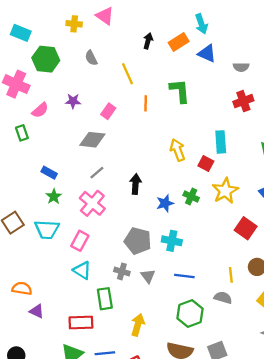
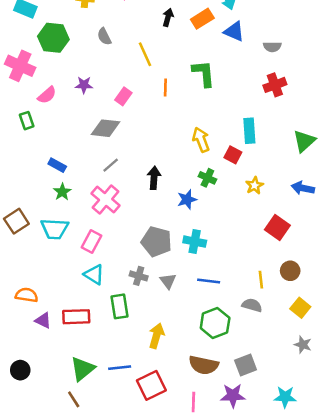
yellow star: (225, 191) -> (255, 185), size x0.6
green cross: (191, 196) -> (207, 178), moved
red rectangle: (81, 323) -> (76, 317), moved

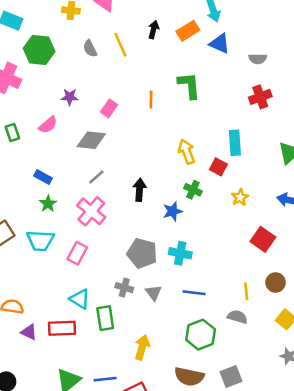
yellow line: (145, 54) -> (120, 45), moved
pink semicircle: (47, 95) -> (48, 125), moved
cyan triangle: (94, 275) -> (80, 299), moved

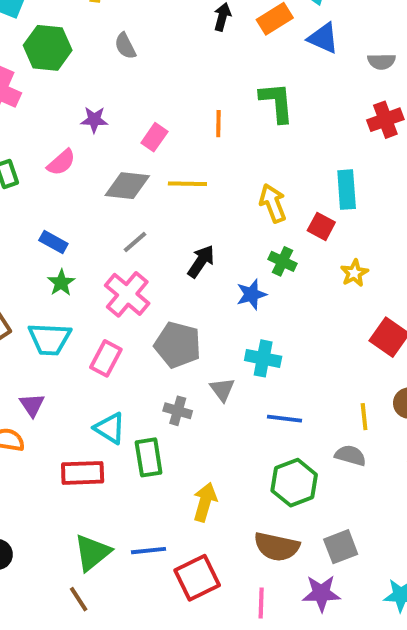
yellow line: (120, 45) -> (187, 184), moved, turned -65
black arrow: (140, 190) -> (201, 261), turned 30
gray pentagon: (142, 253) -> (178, 345), moved
gray triangle: (154, 293) -> (222, 389), moved
purple triangle: (29, 332) -> (32, 405), moved, turned 30

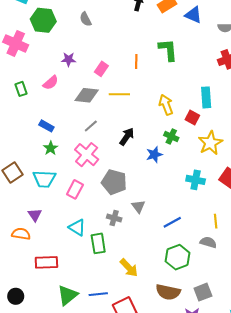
yellow star: (354, 273) -> (210, 143), size x1.6
cyan cross: (263, 358) -> (196, 180), moved
blue line: (284, 419) -> (172, 222), turned -36
red rectangle: (83, 473) -> (46, 262), moved
yellow arrow: (205, 502) -> (129, 268), turned 120

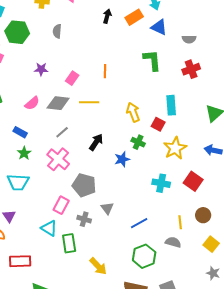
gray semicircle: (86, 19) -> (57, 31), turned 32
green L-shape: (168, 50) -> (152, 60), moved
pink semicircle: (51, 83) -> (32, 103), moved
pink rectangle: (75, 189) -> (61, 205), moved

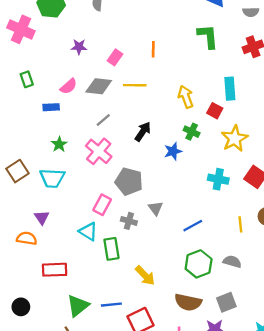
blue rectangle: (20, 132) -> (51, 107), moved, turned -32
gray semicircle: (173, 242) -> (232, 262), moved

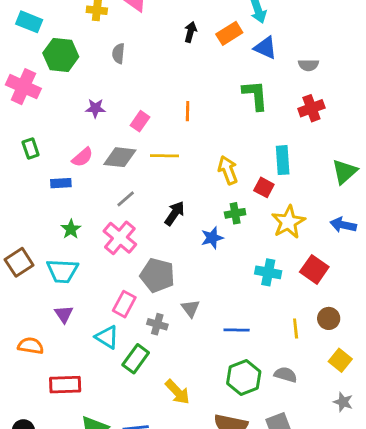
green cross: (192, 132) -> (235, 213), turned -35
purple triangle: (42, 217) -> (64, 314), moved
blue line: (193, 226) -> (237, 330), turned 30
green rectangle: (111, 249) -> (136, 359), turned 45

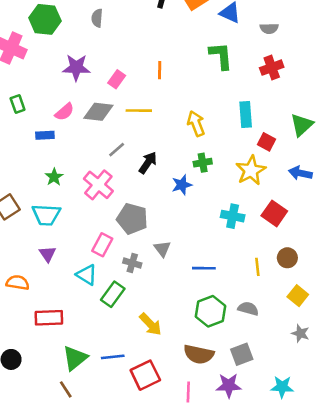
purple star: (95, 108) -> (76, 68), size x1.5
red square: (264, 187) -> (266, 142), moved
gray line: (126, 199) -> (117, 150), moved

